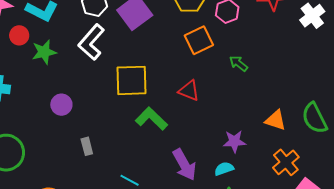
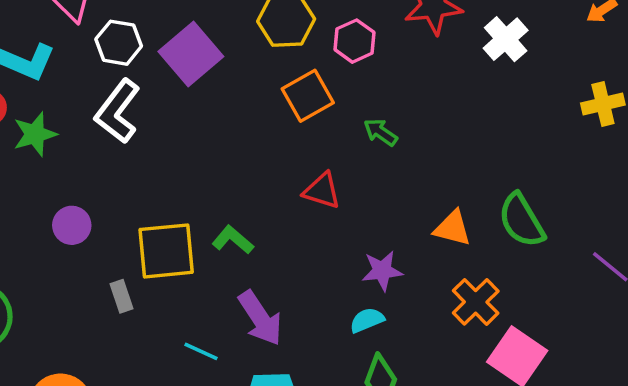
yellow square: (131, 80) -> (166, 251), moved
red triangle: (189, 91) -> (322, 191), moved
green L-shape: (151, 119) -> (233, 240), size x0.7
purple arrow: (184, 165) -> (260, 318), moved

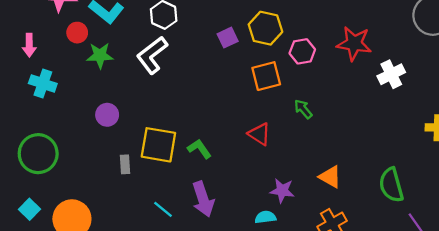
purple square: (191, 54) -> (228, 38), moved, size x0.6
green semicircle: (521, 220) -> (391, 185), moved

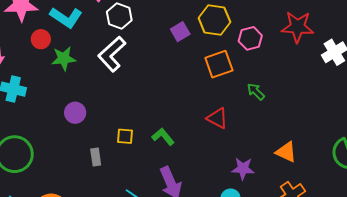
yellow square: (158, 145) -> (125, 136), size x0.5

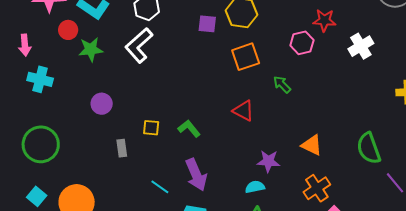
red star: (298, 27) -> (324, 20), size x0.7
purple square: (180, 32) -> (207, 24), turned 36
pink hexagon: (250, 38) -> (302, 43), moved

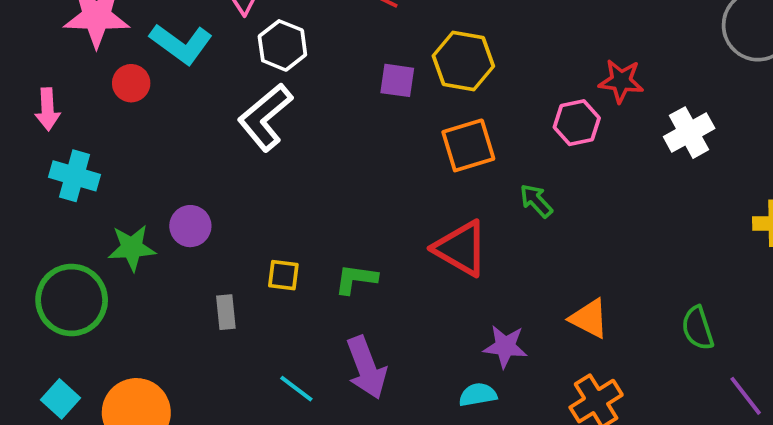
green star: (91, 49) -> (132, 248), moved
red triangle: (243, 111) -> (461, 248), size x1.4
green L-shape: (189, 129) -> (356, 279), turned -45
green semicircle: (369, 148) -> (698, 328), size x0.7

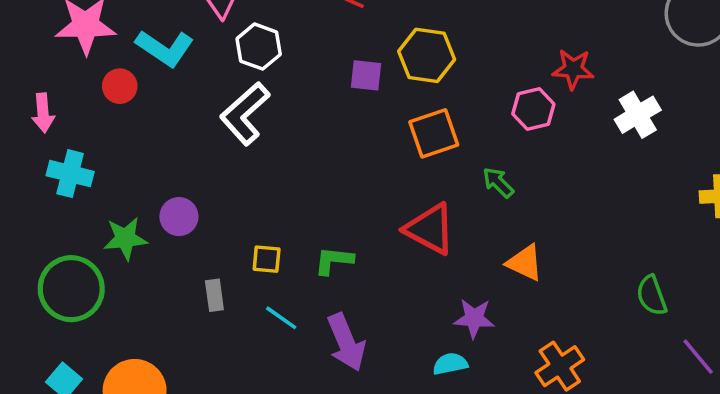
orange triangle: (589, 318) -> (525, 263), moved
cyan line: (296, 389) -> (281, 318), moved

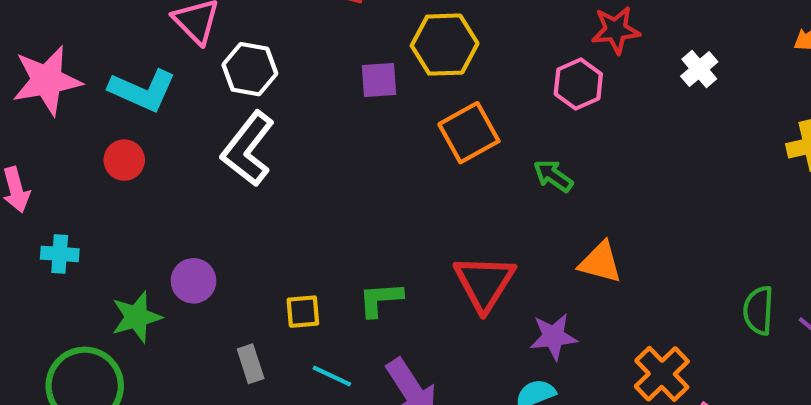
red circle: (120, 86) -> (124, 160), moved
white cross: (638, 115) -> (699, 69), size x0.7
cyan cross: (70, 174) -> (60, 254), size x0.7
red triangle: (430, 229) -> (484, 283), moved, turned 44
green semicircle: (652, 295) -> (758, 310), moved, turned 33

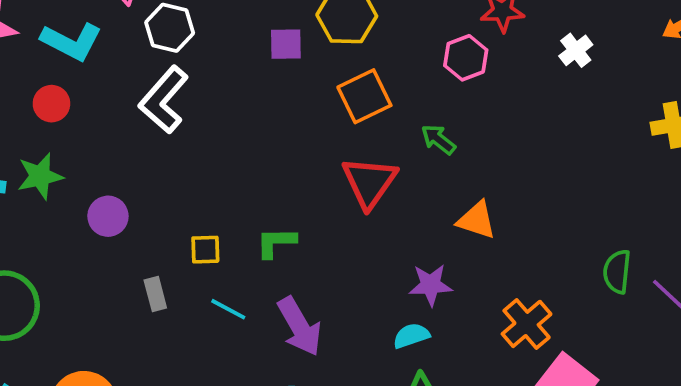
red triangle: (484, 283) -> (369, 182), moved
green star: (137, 317) -> (40, 176), moved

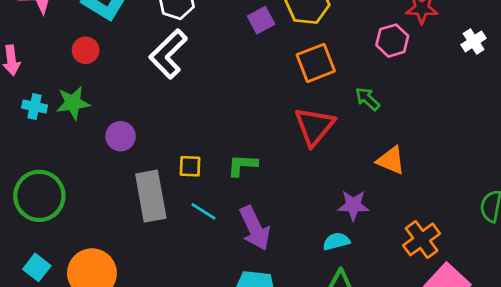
purple square: (286, 44) -> (261, 20), turned -32
gray rectangle: (155, 294) -> (151, 196), size x2.0

